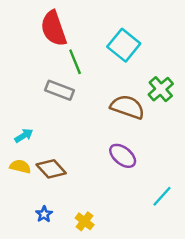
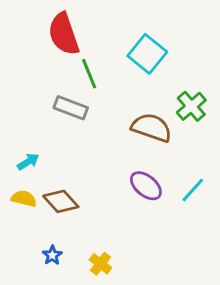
cyan line: (162, 196) -> (193, 190), moved

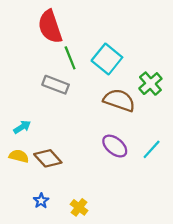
cyan square: (147, 54) -> (107, 59), moved

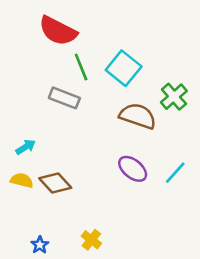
red semicircle: (50, 27) -> (58, 31), turned -44
blue star: (41, 201) -> (40, 245), moved

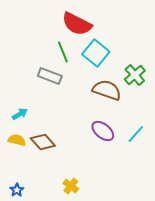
red semicircle: (58, 31) -> (77, 24), moved
blue star: (40, 245) -> (17, 190), moved

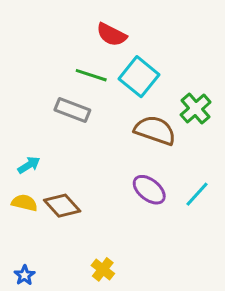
red semicircle: (77, 24) -> (111, 35), size x0.7
green line: (63, 52) -> (91, 75), turned -50

